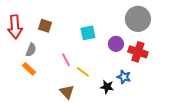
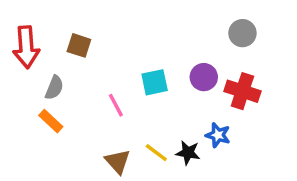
gray circle: (138, 19) -> (242, 33), size x0.6
cyan square: (88, 33) -> (155, 82), moved
yellow line: (83, 72) -> (156, 153), moved

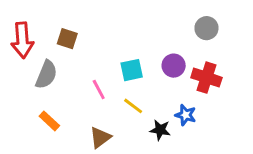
gray semicircle: (54, 88) -> (46, 75), size x1.4
orange rectangle: (51, 121) -> (49, 121), moved
yellow line: (156, 153) -> (133, 106), moved
brown triangle: (118, 161) -> (100, 137), turned 35

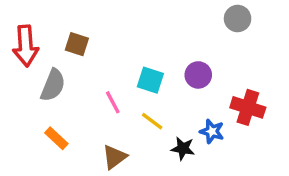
gray circle: (206, 28) -> (238, 19), moved
cyan square: (132, 70) -> (150, 80), turned 30
red cross: (206, 78) -> (248, 107), moved

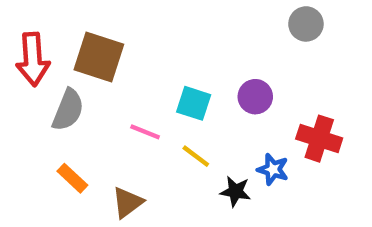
brown square: (77, 44) -> (99, 57), size x1.6
pink line: (113, 102) -> (145, 132), turned -40
brown triangle: (114, 157) -> (127, 202), moved

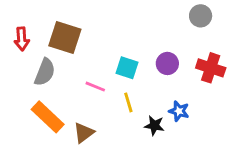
red arrow: (33, 59) -> (22, 39), size x0.7
red cross: (319, 139) -> (211, 68), moved
yellow line: (196, 156) -> (128, 102), turned 36
orange rectangle: (72, 178) -> (48, 117), size x1.6

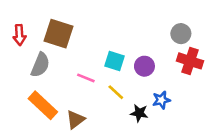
gray circle: (201, 16) -> (181, 34), moved
purple circle: (167, 63) -> (144, 66), moved
yellow line: (128, 102) -> (116, 92), turned -30
blue star: (179, 111) -> (161, 100), turned -30

